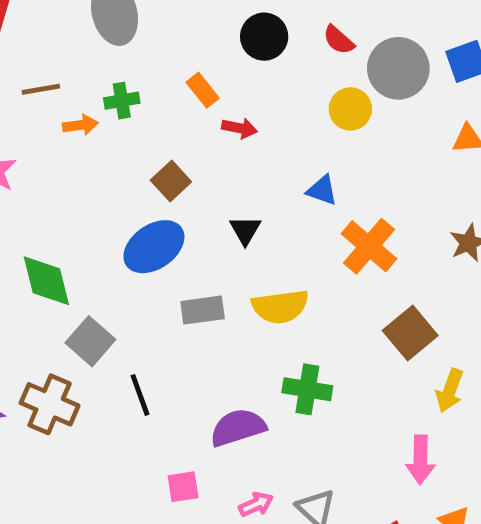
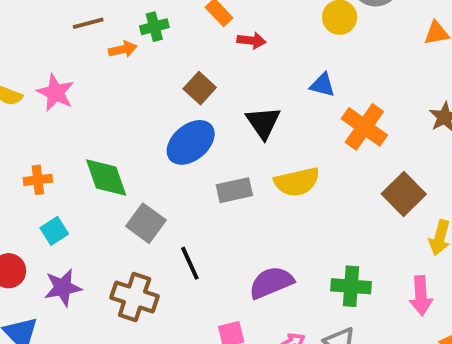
black triangle: (245, 230) -> (263, 123), size x1.4
green cross: (307, 389) -> (351, 286), moved
brown cross: (50, 404) -> (135, 297), moved

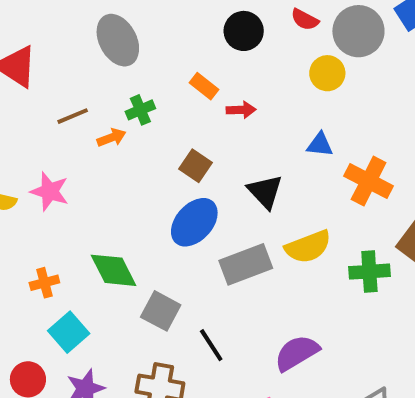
gray rectangle: (234, 190) -> (246, 264), size x1.4
cyan square: (54, 231) -> (69, 332), size x1.4
green cross: (351, 286) -> (369, 272), moved

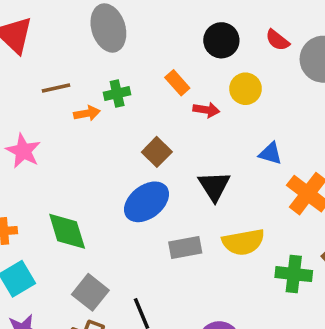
yellow circle: (327, 73) -> (246, 89), moved
gray rectangle: (246, 264) -> (185, 248), size x0.7
gray square: (161, 311) -> (90, 292), moved

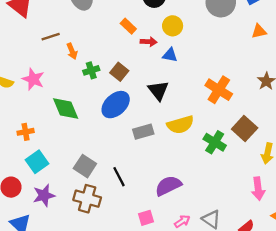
green cross: (117, 94) -> (91, 70), moved
orange arrow: (87, 113) -> (72, 51), turned 84
blue triangle: (270, 153) -> (170, 55), moved
green diamond: (67, 231) -> (66, 108), moved
green cross: (294, 274) -> (215, 142), turned 30

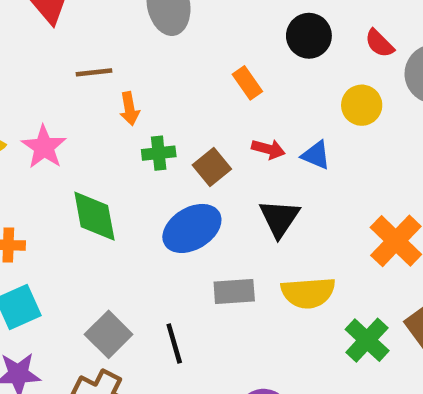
yellow circle: (173, 26) -> (362, 105), moved
red arrow: (149, 42) -> (268, 149), moved
black line: (119, 177) -> (174, 343), moved

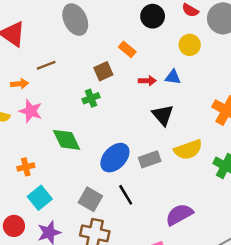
orange arrow: (129, 109) -> (19, 84), moved, turned -70
brown square: (212, 167) -> (103, 71), moved, turned 30
blue ellipse: (192, 228) -> (115, 158), moved

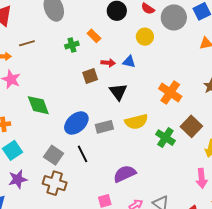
brown square: (103, 71) -> (90, 76), moved
green cross: (91, 98) -> (72, 45), moved

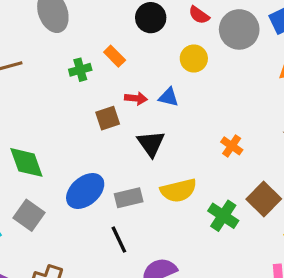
orange cross: (170, 92) -> (232, 146), size x0.6
black line: (83, 154) -> (119, 240), moved
gray square: (54, 155) -> (29, 215), moved

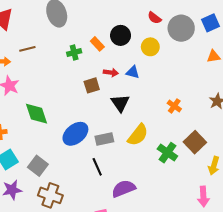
black circle: (151, 18) -> (121, 35), moved
yellow semicircle: (178, 190) -> (138, 135), turned -40
gray square: (29, 215) -> (38, 166), moved

